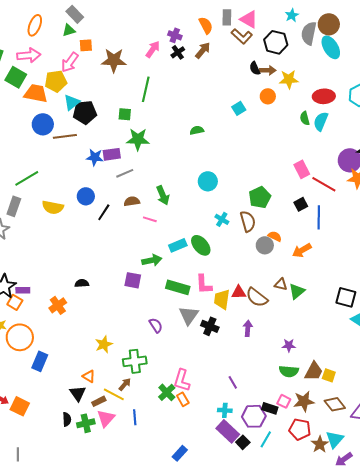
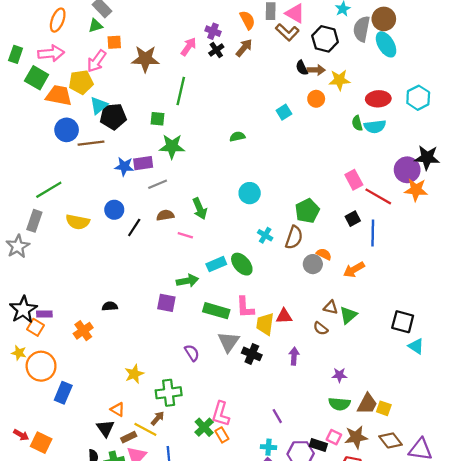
cyan semicircle: (321, 121) -> (375, 127), turned -120
brown semicircle: (248, 221) -> (294, 237), turned 35
brown semicircle: (257, 297) -> (321, 328), moved, size x0.6

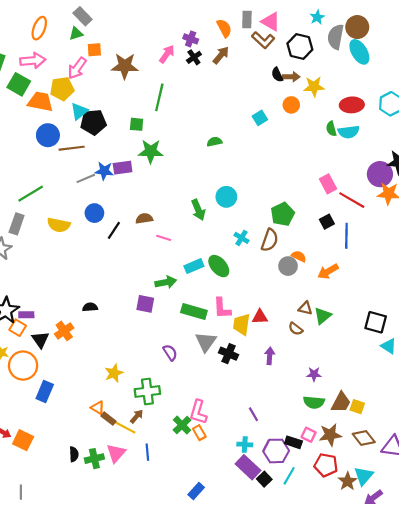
gray line: (158, 184) -> (86, 178), moved
green arrow: (200, 209) -> (198, 210), moved
black triangle: (105, 428) -> (40, 340), moved
brown rectangle: (129, 437) -> (108, 419), moved, turned 64

